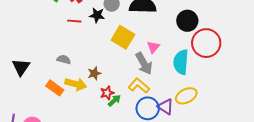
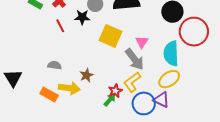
red line: (74, 21) -> (60, 26), turned 64
yellow L-shape: (139, 86) -> (132, 82), turned -70
red star: (107, 93) -> (115, 91), moved
yellow ellipse: (186, 96) -> (169, 79), moved

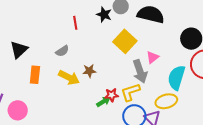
red line: (60, 26) -> (75, 23), moved
gray semicircle: (54, 65) -> (62, 51), turned 120
orange rectangle: (49, 94) -> (35, 75), moved, turned 48

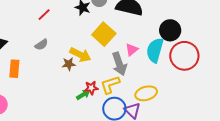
red line: (75, 23) -> (44, 15), moved, turned 56
yellow arrow: (69, 78) -> (80, 55), moved
cyan semicircle: (176, 78) -> (155, 50), moved

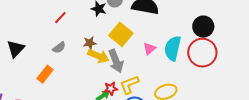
black circle: (170, 30) -> (203, 27), moved
brown star: (69, 64) -> (90, 43), moved
gray arrow: (119, 64) -> (116, 61), moved
orange rectangle: (14, 69) -> (45, 74), moved, turned 36

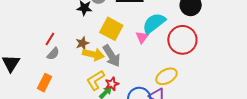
red line: (60, 18) -> (50, 39), moved
cyan semicircle: (173, 48) -> (154, 23), moved, turned 50
red circle: (202, 53) -> (182, 40), moved
yellow L-shape: (129, 85) -> (96, 80), moved

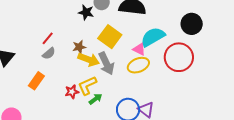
pink triangle: (142, 37) -> (139, 49), turned -48
yellow ellipse: (166, 76) -> (138, 65), moved
red star: (112, 84) -> (72, 92), moved

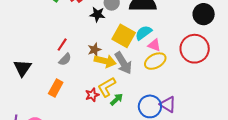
cyan semicircle: (153, 37) -> (144, 33), moved, size x0.7

